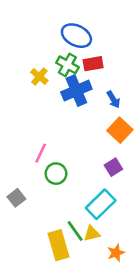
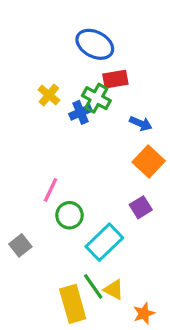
green cross: (67, 65) -> (96, 98), moved
blue cross: (76, 91) -> (81, 112), moved, size x0.6
blue arrow: (113, 99) -> (141, 123), turned -36
cyan rectangle: (101, 204) -> (104, 242), moved
yellow triangle: (92, 234) -> (114, 290), turned 42

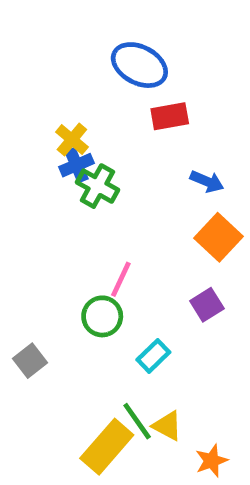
green cross: (96, 98) -> (98, 186), moved
blue cross: (81, 112) -> (77, 165), moved
pink line: (50, 190) -> (121, 279), moved
cyan rectangle: (104, 242) -> (153, 356), size x0.6
yellow rectangle: (73, 304) -> (107, 447), turned 57

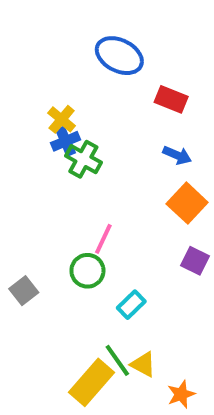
red rectangle: (170, 116) -> (171, 99), moved, turned 32
purple square: (207, 305) -> (195, 261), moved, turned -32
gray square: (30, 361) -> (24, 291), moved

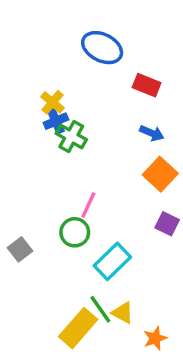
cyan rectangle: (131, 305) -> (112, 261), size x1.5

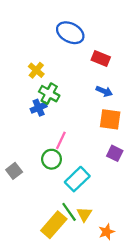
blue cross: (56, 121) -> (39, 108), moved
orange square: (160, 174) -> (110, 119), turned -35
yellow triangle: (123, 313) -> (84, 214), turned 35

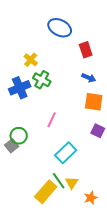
red rectangle: (101, 58) -> (86, 50), turned 49
blue cross: (39, 108) -> (20, 88), moved, size x1.5
green circle: (52, 159) -> (19, 136), moved

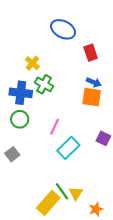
blue cross: (20, 88) -> (21, 93), turned 30
orange square: (94, 102) -> (92, 97), moved
green circle: (19, 136) -> (20, 119), moved
cyan rectangle: (66, 153) -> (68, 148), moved

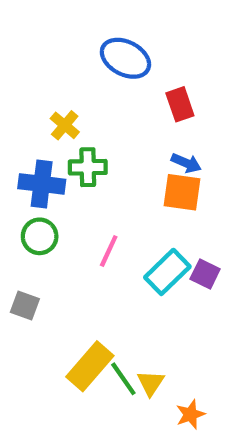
green cross: (44, 84) -> (88, 167), turned -30
cyan rectangle: (68, 148) -> (167, 272), moved
gray square: (12, 154) -> (25, 305), turned -32
yellow rectangle: (48, 203) -> (90, 366), moved

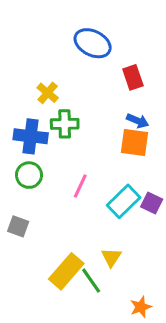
yellow triangle: (151, 383) -> (111, 257), moved

